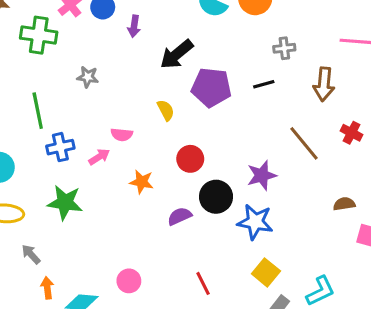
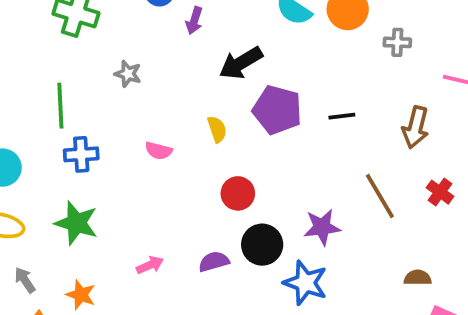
gray cross: (284, 48) -> (397, 42), moved
pink arrow: (99, 157) -> (150, 265), moved
orange star: (142, 182) -> (81, 295), moved

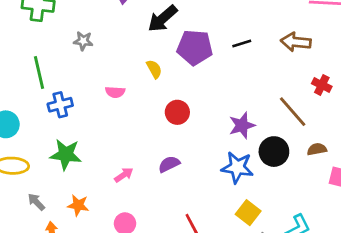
brown arrow: (415, 127) -> (296, 42), turned 92
brown line: (380, 196) -> (293, 112), moved
black circle: (262, 245) -> (274, 152), moved

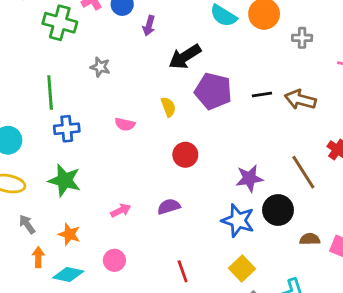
brown arrow: (296, 42) -> (300, 100), moved
brown semicircle: (317, 149) -> (310, 239), moved

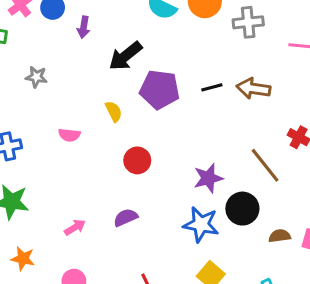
gray cross: (302, 38) -> (248, 22), size x1.4

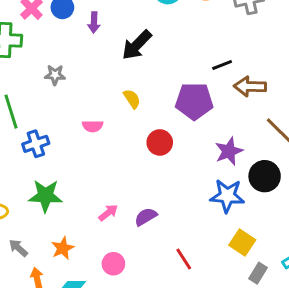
brown arrow: (253, 88) -> (250, 86), moved
purple pentagon: (160, 89) -> (194, 101), moved
purple semicircle: (126, 217) -> (146, 217), moved
orange star: (23, 259) -> (63, 248), turned -30

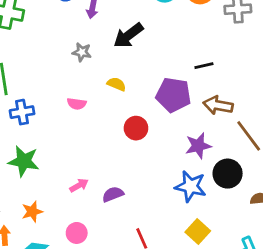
gray star: (55, 75) -> (82, 52), moved
brown arrow: (250, 86) -> (218, 105), moved
yellow semicircle: (132, 99) -> (116, 84), turned -42

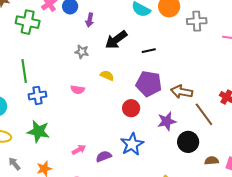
black line: (204, 66) -> (149, 51), moved
red circle: (136, 128) -> (131, 108), moved
blue star: (191, 186) -> (132, 144), moved, turned 30

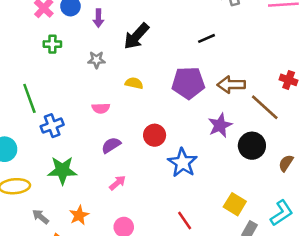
green cross: (28, 22) -> (52, 44), moved, size x0.6
black line: (149, 51) -> (206, 38), moved
red circle: (131, 108) -> (155, 135), moved
purple semicircle: (104, 156) -> (111, 145), moved
brown semicircle: (212, 161) -> (286, 163), turned -40

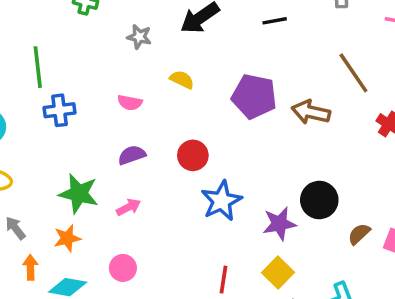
black line: (206, 38) -> (275, 21), moved
brown line: (265, 107) -> (353, 73), moved
purple star: (220, 125) -> (279, 224), moved
green star: (62, 170) -> (79, 194), moved
red line: (185, 220) -> (223, 280), moved, turned 30

